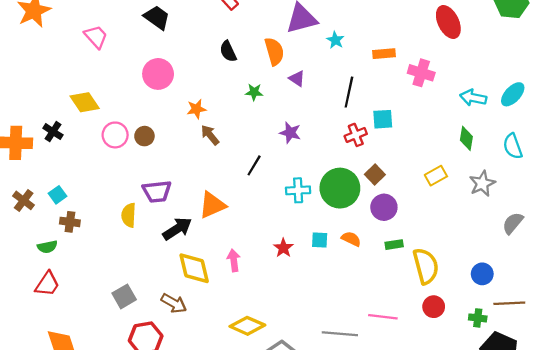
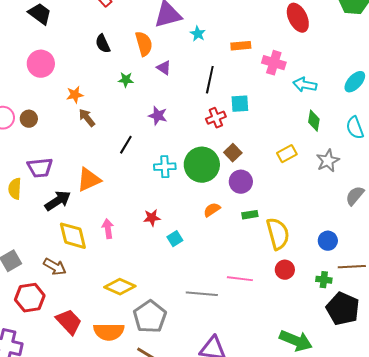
cyan arrow: (473, 98) -> (305, 85), moved
orange semicircle: (351, 239) -> (212, 210), turned -60
cyan square: (320, 240) -> (175, 239), moved, turned -35
red star: (283, 248) -> (152, 218), turned 30

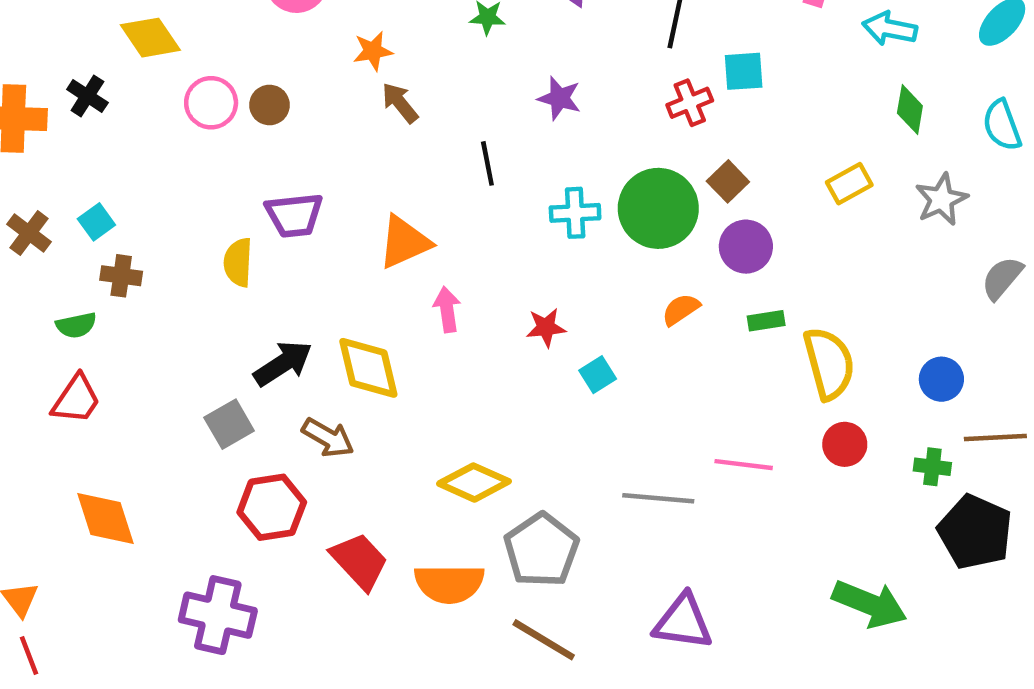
black line: (126, 145) -> (487, 163), turned -42
black arrow: (58, 201) -> (283, 363), moved
pink arrow: (108, 229) -> (447, 309), moved

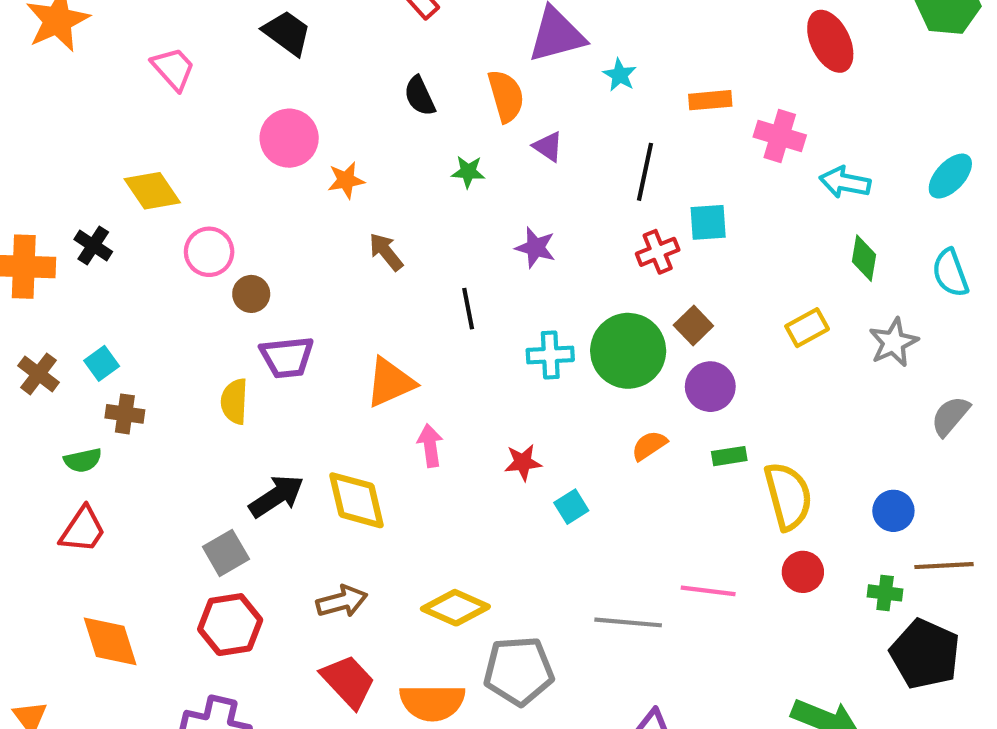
orange star: (373, 51) -> (346, 180), moved
brown circle: (269, 105) -> (251, 294), moved
brown arrow: (328, 438) -> (342, 601), moved, turned -45
red hexagon: (272, 507) -> (230, 625), moved
gray pentagon: (541, 550) -> (519, 671), turned 30

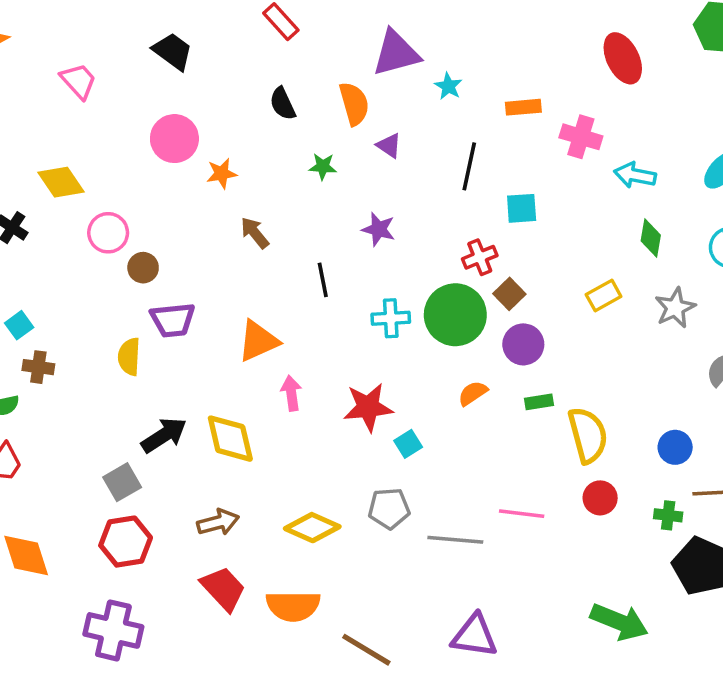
red cross: (658, 252) -> (480, 257), moved
red star: (523, 462) -> (368, 407), size x1.6
gray pentagon: (519, 671) -> (389, 508), moved, size x0.7

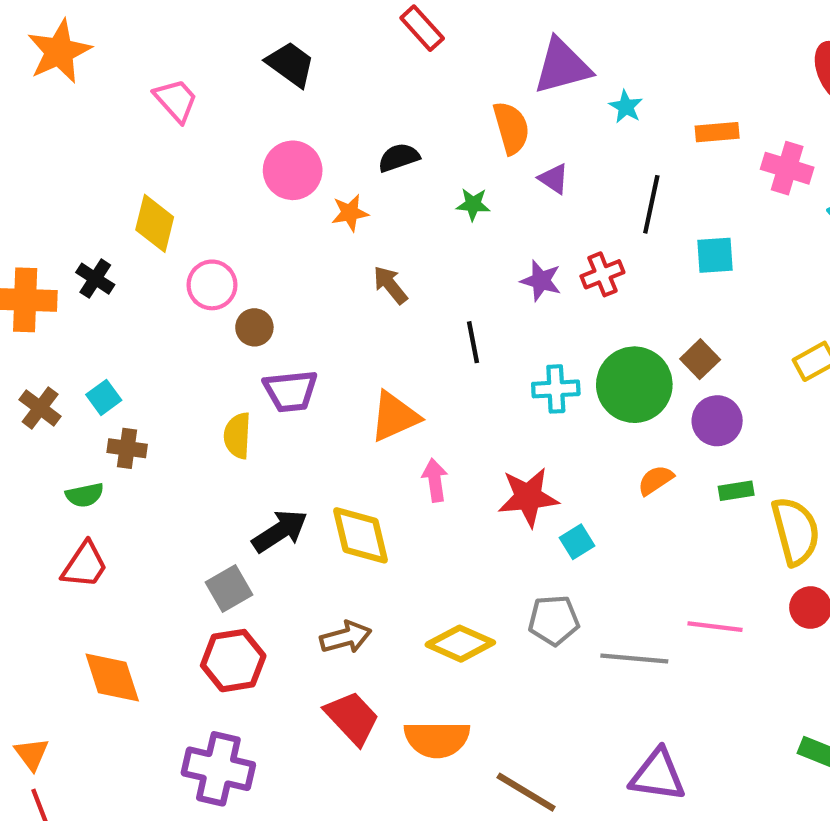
black semicircle: (283, 104) -> (399, 158), moved, turned 96
yellow diamond: (61, 182) -> (155, 223), turned 48
red cross: (480, 257) -> (602, 274), moved

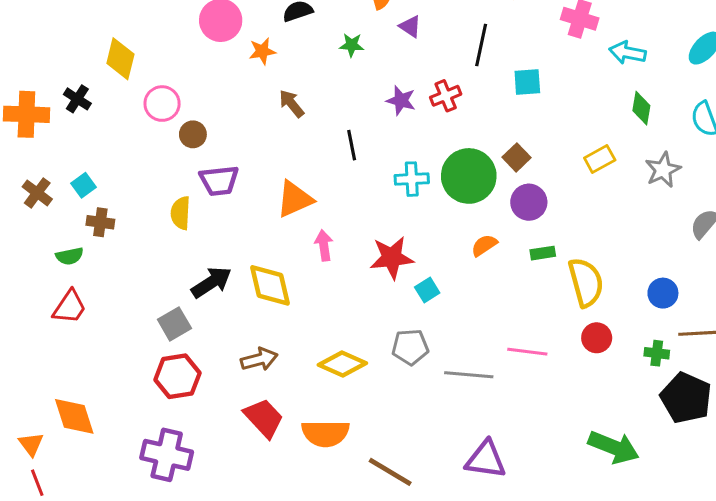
orange diamond: (112, 678) -> (74, 416), moved

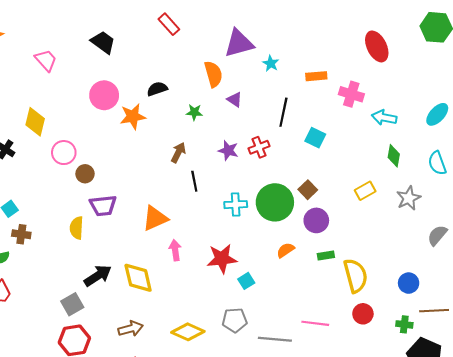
orange star: (262, 51) -> (133, 116), size x1.4
cyan square: (527, 82) -> (315, 138), turned 30
brown arrow: (292, 104) -> (178, 153), moved, turned 66

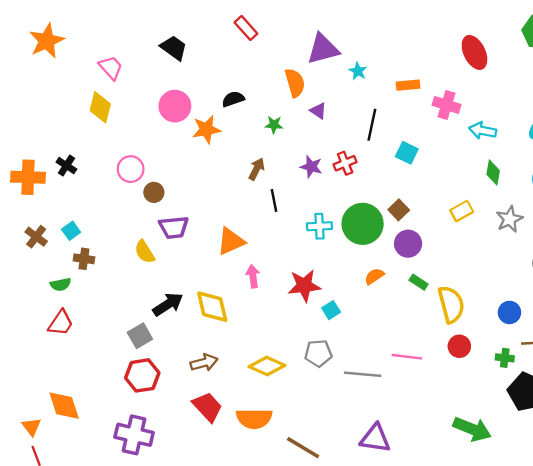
yellow diamond: (35, 122) -> (100, 107), moved
yellow semicircle: (77, 228) -> (145, 252), turned -35
green rectangle: (326, 255) -> (419, 282), turned 42

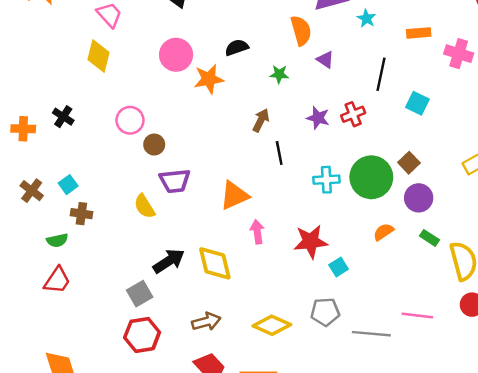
orange cross: (28, 177) -> (23, 129), size x0.7

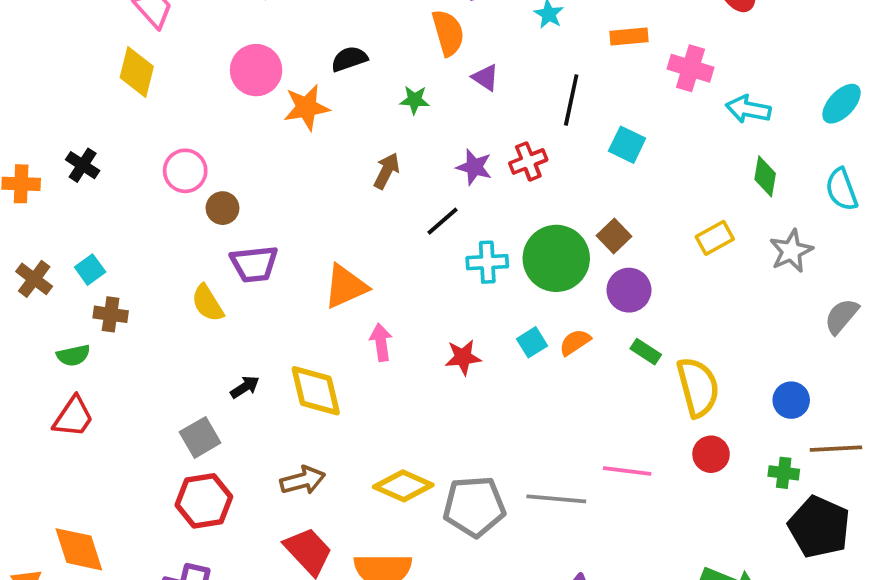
black line: (279, 153) -> (443, 221), moved, turned 60
red star: (311, 242) -> (463, 357), size x0.7
black arrow: (169, 261) -> (245, 387), size x0.6
cyan square: (339, 267) -> (532, 342), moved
gray pentagon: (325, 312) -> (474, 506), moved, size x1.4

